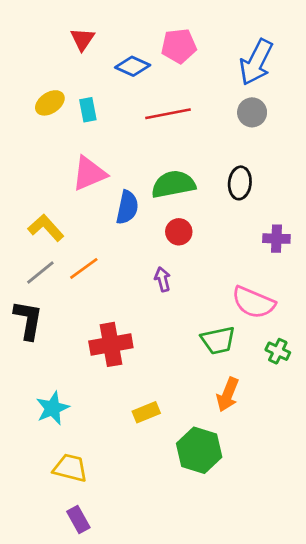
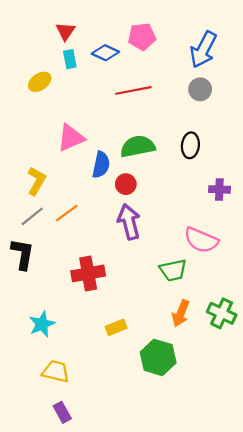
cyan rectangle: (88, 110) -> (70, 59), moved
yellow L-shape: (46, 228) -> (36, 181), turned 72
red circle: (179, 232) -> (126, 184), moved
purple arrow: (162, 279) -> (129, 222), size x1.8
green cross: (278, 351) -> (222, 313), moved, size x1.5

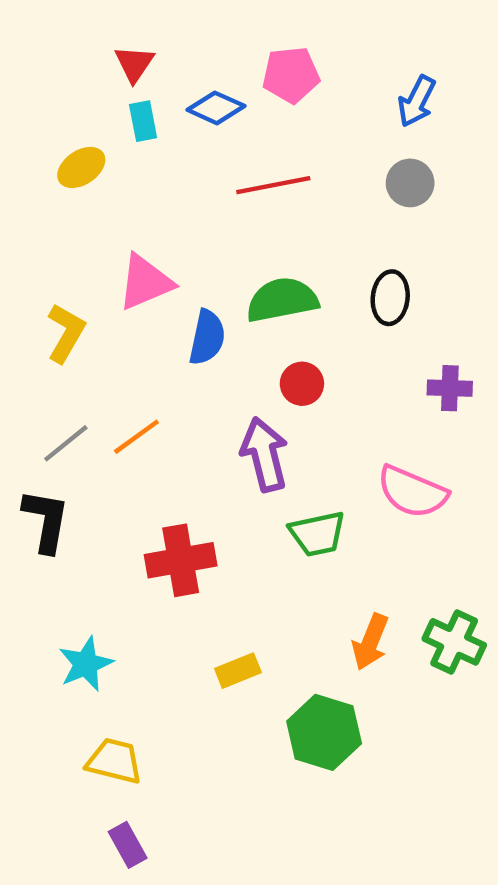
blue arrow: (203, 50) -> (417, 101), size x0.7
yellow L-shape: (36, 181) -> (66, 333), moved
red circle: (126, 184) -> (302, 384), moved
green trapezoid: (173, 270) -> (317, 534), moved

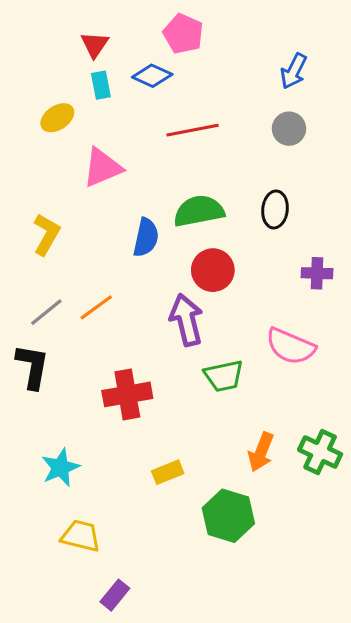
pink pentagon: (291, 75) -> (183, 34), moved, turned 30
pink triangle: (145, 282) -> (102, 167), moved
red circle: (302, 384) -> (213, 270), size x1.4
purple rectangle: (128, 845) -> (115, 595), moved, turned 68

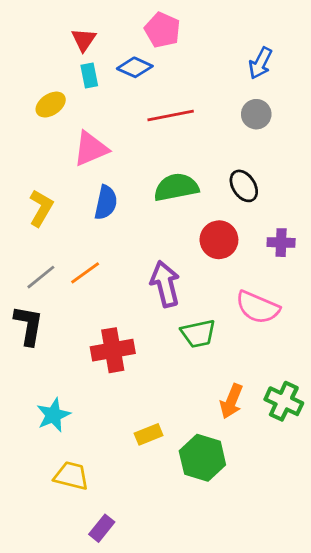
black ellipse: (275, 209) -> (244, 186), turned -40
blue semicircle: (146, 237) -> (106, 202), moved
red circle: (213, 270) -> (219, 240), moved
yellow rectangle: (168, 472) -> (149, 434), moved

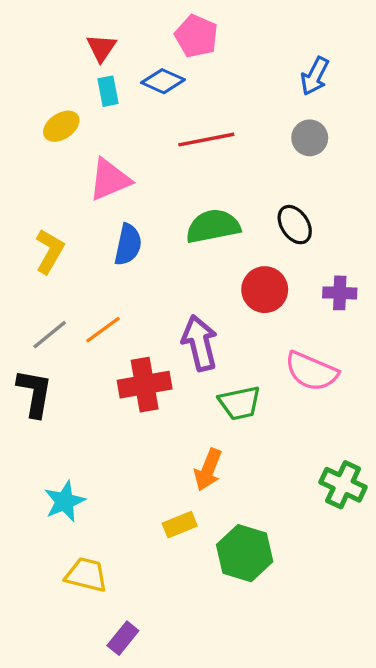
red cross: (113, 350) -> (145, 385), moved
orange arrow: (231, 401) -> (208, 470), moved

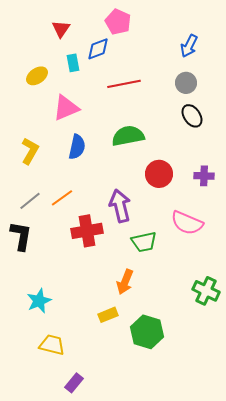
blue diamond: (163, 81) -> (98, 49), turned -45
cyan rectangle: (108, 91) -> (73, 63), moved
black ellipse: (295, 225) -> (192, 116), moved

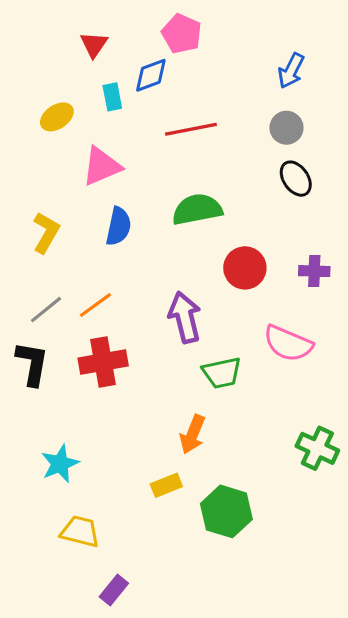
red cross: (87, 231) -> (103, 362), moved

